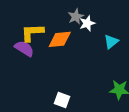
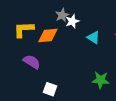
cyan triangle: (111, 42) -> (94, 37), turned -48
purple semicircle: (24, 49) -> (32, 62), moved

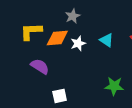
white star: (72, 21) -> (78, 43), moved
white square: (50, 89) -> (60, 96), turned -32

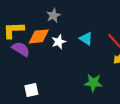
purple semicircle: (40, 66) -> (21, 49), moved
white square: (60, 96) -> (31, 90), moved

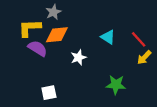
gray star: (53, 15) -> (53, 12), moved
white star: (59, 42) -> (78, 57), moved

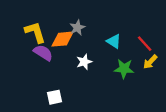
gray star: (53, 12) -> (77, 28), moved
yellow L-shape: (30, 28) -> (35, 32), turned 75
green star: (116, 85) -> (124, 69), moved

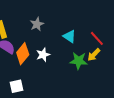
orange diamond: (63, 39) -> (23, 54), moved, turned -45
yellow arrow: (150, 62) -> (94, 55), moved

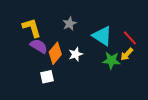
cyan triangle: (69, 36) -> (102, 36), size x1.5
white square: (17, 86) -> (47, 77), moved

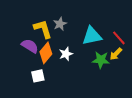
yellow L-shape: (32, 28) -> (43, 29), moved
cyan triangle: (102, 36) -> (92, 36), turned -45

